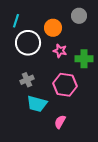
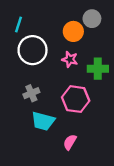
orange circle: (53, 28) -> (73, 31), moved

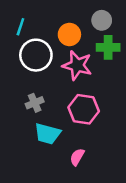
orange circle: (73, 31) -> (69, 34), moved
pink star: (70, 59) -> (77, 65), size x1.6
green cross: (98, 69) -> (108, 47), moved

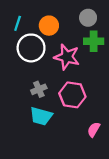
orange circle: (69, 34) -> (49, 26), moved
gray cross: (35, 103) -> (39, 89), moved
pink semicircle: (77, 157) -> (94, 130), moved

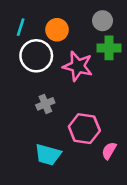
pink hexagon: (72, 95) -> (84, 129), moved
cyan trapezoid: (41, 116) -> (48, 155), moved

